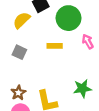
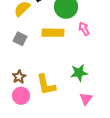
yellow rectangle: (55, 46) -> (53, 33), size x1.5

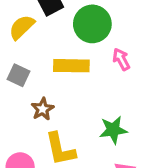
brown star: (19, 77) -> (43, 109), moved

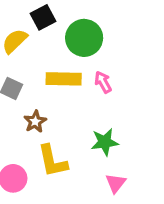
pink arrow: (121, 59) -> (103, 82), moved

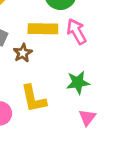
pink arrow: (103, 82) -> (77, 31), size x1.4
brown star: (35, 122) -> (23, 53), moved

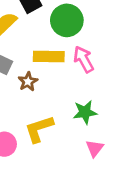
yellow L-shape: (34, 99) -> (39, 129), turned 84

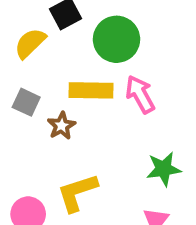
green star: (85, 112) -> (164, 169), moved

